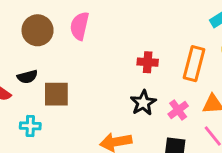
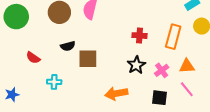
black semicircle: (27, 77) -> (68, 46), moved
brown square: (56, 94) -> (88, 59), moved

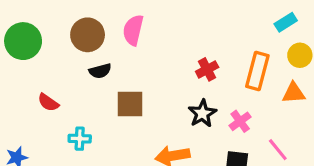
red cross: (139, 36) -> (207, 69), turned -32
black semicircle: (68, 46) -> (100, 71), moved
orange triangle: (187, 66) -> (294, 93), moved

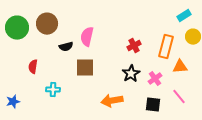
pink semicircle: (133, 30) -> (87, 37), moved
brown circle: (88, 35) -> (47, 24), moved
orange triangle: (294, 93) -> (180, 67), moved
red semicircle: (48, 102) -> (33, 67), turned 64

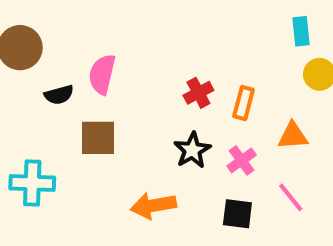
cyan rectangle: (184, 16) -> (301, 31), turned -64
orange rectangle: (166, 47) -> (244, 103), moved, size x0.7
cyan cross: (53, 90) -> (32, 183), size x1.5

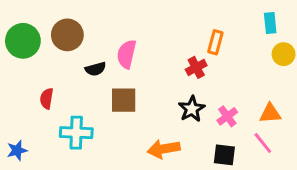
orange rectangle: (244, 103) -> (215, 42), moved
orange triangle: (293, 136) -> (270, 113), moved

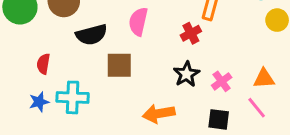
pink semicircle: (127, 54) -> (138, 22), moved
black semicircle: (95, 69) -> (92, 35), size x1.5
blue star: (17, 150) -> (39, 102), moved

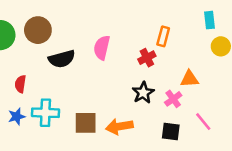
brown square: (119, 65) -> (86, 123), moved
orange triangle: (264, 78) -> (189, 79), moved

